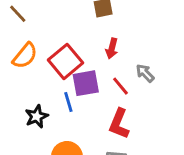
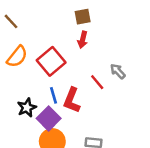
red arrow: (112, 48) -> (83, 40), moved
purple square: (86, 83) -> (49, 118), moved, turned -35
red L-shape: (119, 124) -> (72, 100), moved

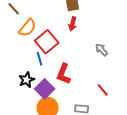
orange semicircle: (17, 57) -> (28, 28), moved
red line: (97, 82) -> (103, 90), moved
blue line: (54, 95) -> (40, 59), moved

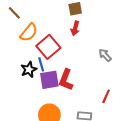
black star: (27, 80) -> (29, 70), moved
purple square: (45, 89) -> (49, 80), moved, turned 36
red line: (103, 90) -> (106, 96), turned 64

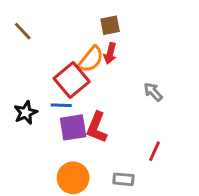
orange semicircle: (29, 32) -> (91, 59), moved
blue line: (41, 64) -> (61, 105), turned -72
black star: (29, 70) -> (26, 113), moved

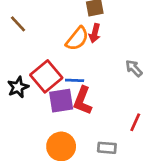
brown line: (23, 31) -> (18, 24), moved
red square: (72, 80) -> (46, 76), moved
blue line: (61, 105) -> (75, 80), moved

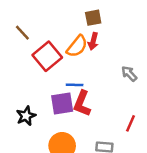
red square: (46, 76) -> (47, 56), moved
black star: (18, 87) -> (26, 116), moved

